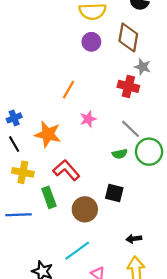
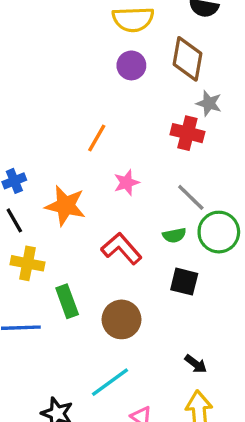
red L-shape: (66, 170) -> (121, 249), moved
black square: (114, 193) -> (184, 282), moved
black arrow: (134, 239) -> (196, 364), turned -136

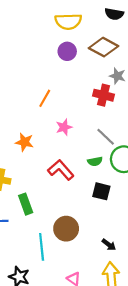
brown diamond: (187, 59) -> (103, 47), turned -72
orange star: (65, 206) -> (24, 142), size x0.7
brown circle: (121, 319) -> (66, 229), moved
cyan line: (110, 382) -> (42, 247), moved, turned -60

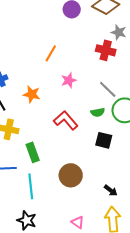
cyan line: (42, 247) -> (31, 186), moved

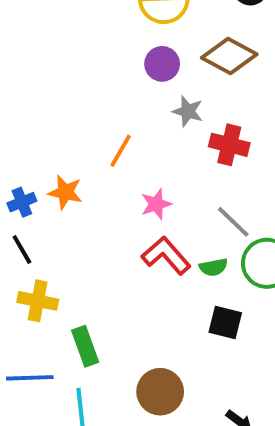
gray star: (119, 32) -> (188, 111), moved
orange star: (32, 94) -> (65, 192), moved
red L-shape: (66, 120) -> (166, 255), moved

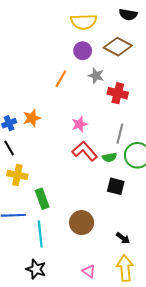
orange line: (121, 151) -> (61, 79), moved
orange star: (65, 192) -> (32, 118), turned -30
gray line: (233, 222) -> (120, 134), turned 60

